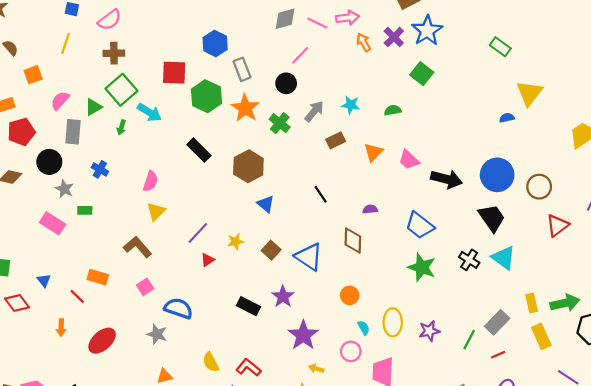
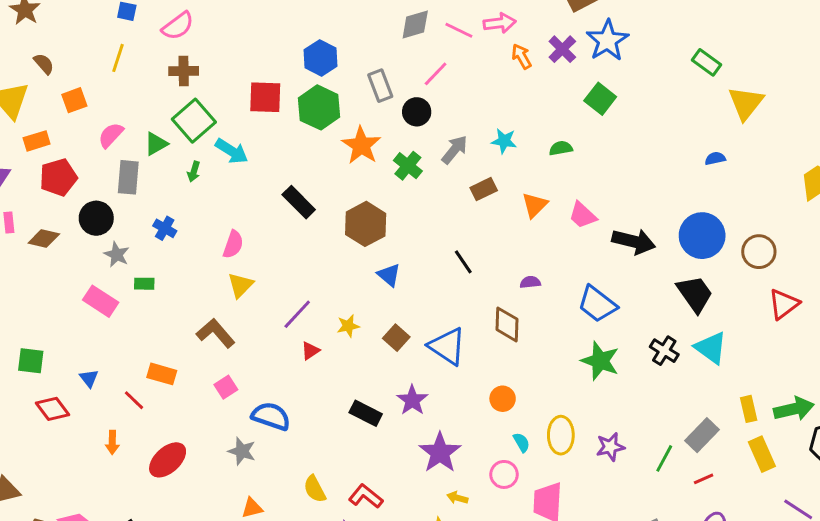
gray rectangle: (242, 69) -> (380, 86), moved
yellow triangle: (529, 93) -> (746, 103), moved
green hexagon: (206, 96) -> (319, 107), moved

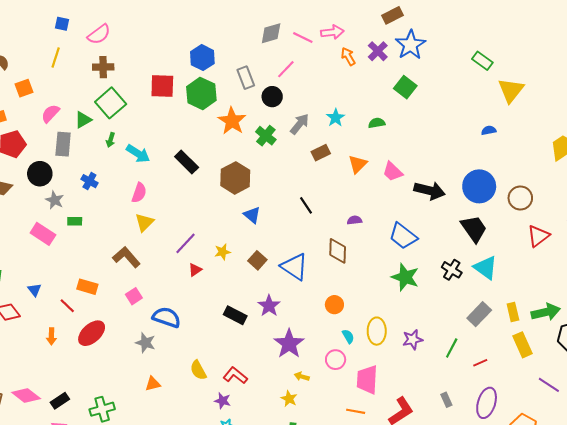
cyan star: (504, 141) -> (336, 118), turned 30
cyan arrow: (232, 151) -> (138, 154), moved
gray rectangle: (702, 435) -> (479, 314), moved
red ellipse: (168, 460) -> (92, 333), moved

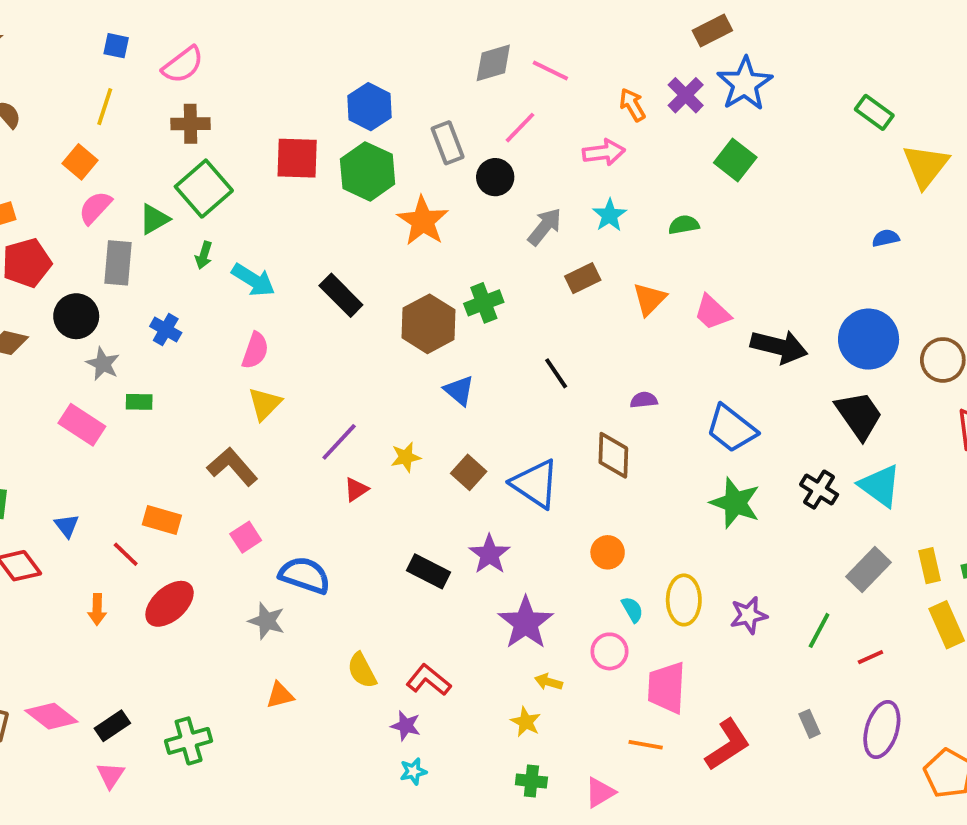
pink arrow: (332, 32) -> (604, 152), moved
orange square: (24, 88) -> (80, 162), moved, turned -30
green cross: (266, 136) -> (484, 303), moved, turned 30

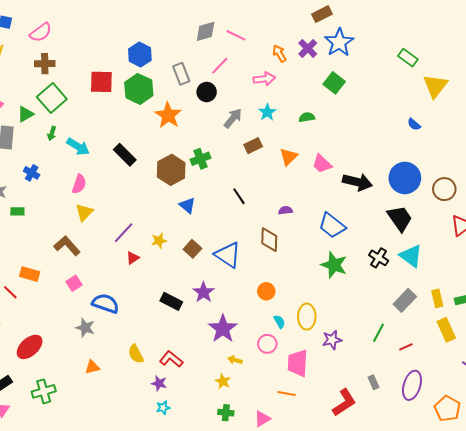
blue semicircle: (886, 238) -> (414, 124), turned -128
red ellipse: (170, 604) -> (30, 347), moved
purple star: (749, 615) -> (332, 340), moved
red L-shape: (728, 745) -> (344, 403), moved

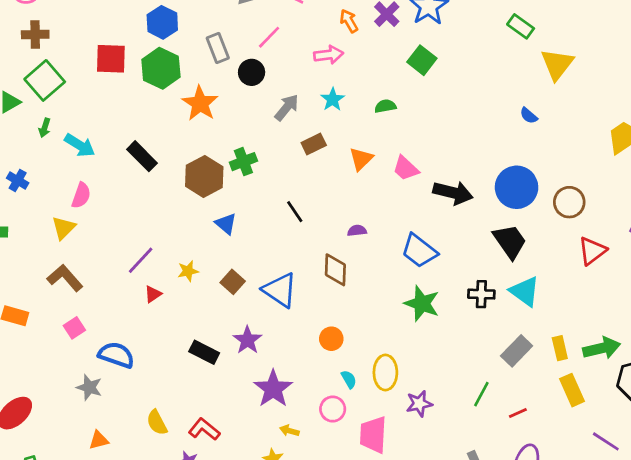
yellow triangle: (84, 212) -> (64, 228), moved
black cross: (379, 258) -> (481, 294), turned -30

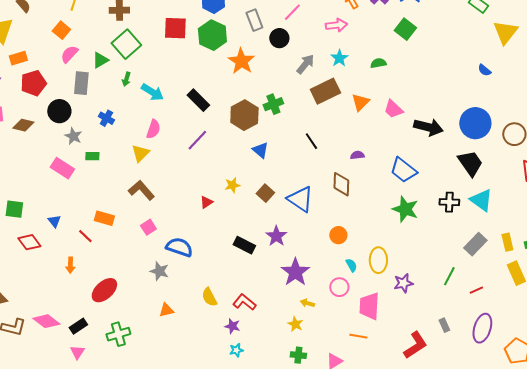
brown rectangle: (314, 144) -> (325, 91), size x1.6
purple line: (141, 260) -> (197, 140), moved

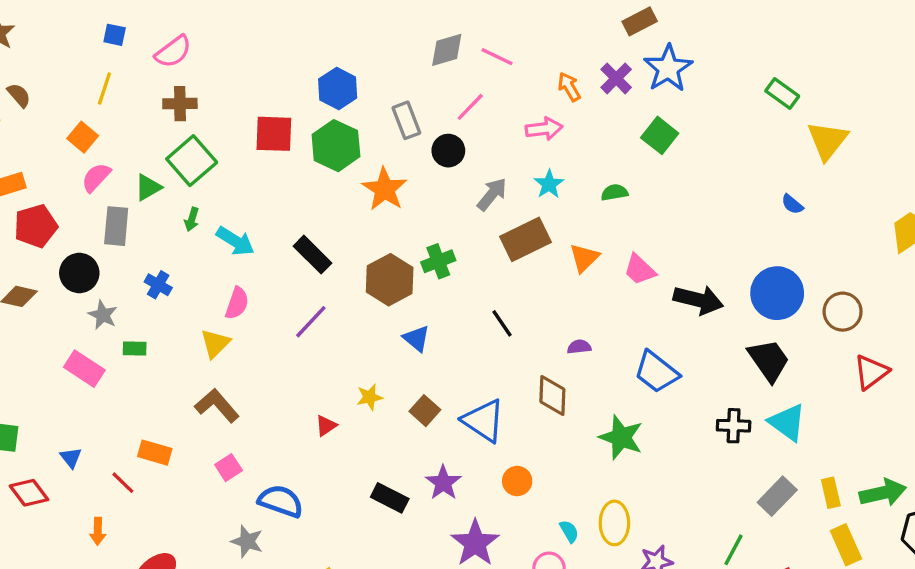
green star: (405, 209) -> (621, 437), moved
orange circle: (338, 235) -> (517, 481), moved

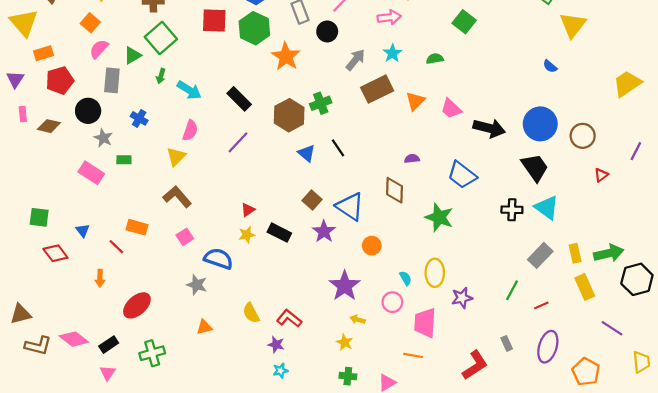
black line: (502, 323) -> (338, 148), moved
red triangle: (871, 372) -> (601, 175), size x0.6
yellow star: (370, 397) -> (247, 235), moved
purple star: (443, 483) -> (324, 231), moved
black rectangle: (390, 498) -> (279, 233), moved

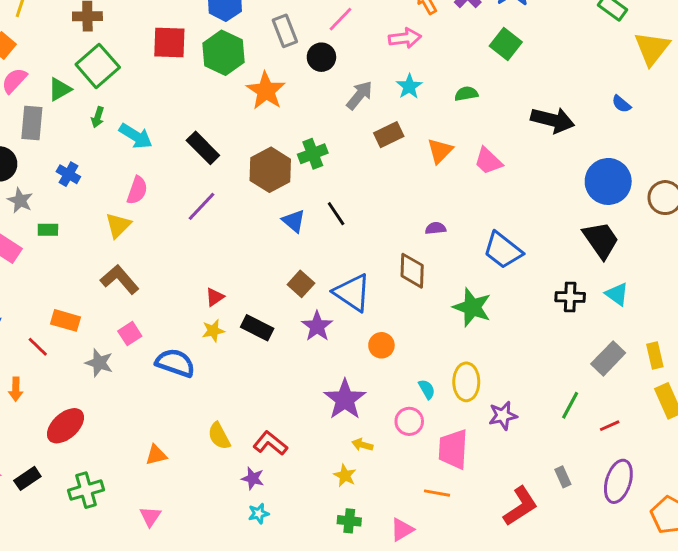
brown rectangle: (377, 89) -> (389, 135), size x0.7
black arrow: (489, 128) -> (553, 120), moved
cyan triangle: (547, 208) -> (617, 294), size x0.7
gray star: (197, 285) -> (99, 363), moved
pink triangle: (108, 373) -> (150, 516), moved

